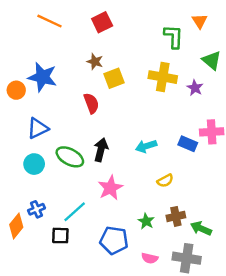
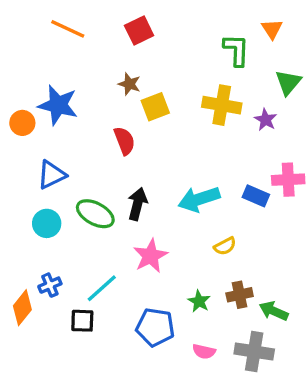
green triangle: (212, 60) -> (288, 82), turned 30
cyan arrow: (146, 146) -> (199, 199), size x1.4

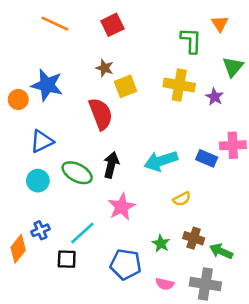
red semicircle: (124, 141) -> (101, 114), size x1.4
brown cross: (240, 295) -> (194, 238), turned 30

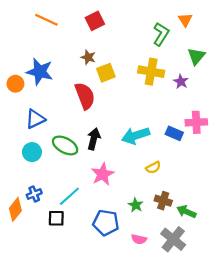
green L-shape: (191, 41) -> (161, 34), turned 30
gray cross: (205, 284) -> (173, 239), turned 30

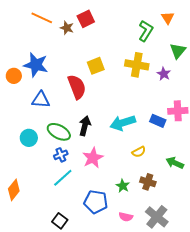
brown star: (88, 57) -> (67, 28), moved
blue triangle: (35, 119) -> (41, 100), moved, turned 30
blue cross: (34, 194) -> (61, 155), moved
green arrow: (186, 212) -> (175, 163), moved
black square: (56, 218) -> (60, 221), moved, turned 35

